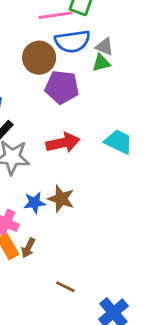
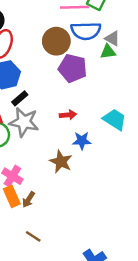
red arrow: (63, 143) -> (68, 115), size x0.6
blue star: (34, 203) -> (82, 141), moved
brown line: (65, 287) -> (33, 236), moved

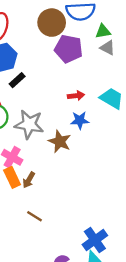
gray triangle: (112, 38) -> (107, 48), moved
red arrow: (68, 115) -> (76, 96), moved
gray star: (24, 122) -> (29, 124), moved

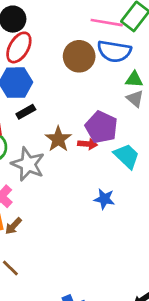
purple pentagon: (69, 49) -> (101, 127), moved
blue star: (80, 120) -> (104, 199), moved
brown star: (60, 142) -> (58, 139), moved

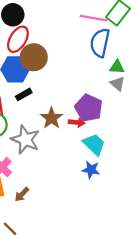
blue semicircle: (114, 51) -> (100, 43), turned 92
brown circle: (79, 56) -> (34, 57), moved
cyan trapezoid: (127, 156) -> (94, 144), moved
brown arrow: (13, 226) -> (22, 194), moved

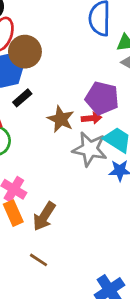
gray star: (25, 140) -> (90, 149), moved
brown arrow: (22, 194) -> (44, 216), size x1.5

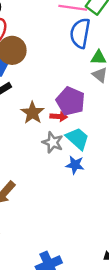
gray star: (90, 149) -> (53, 142), size x0.7

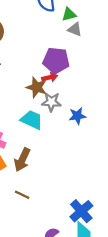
brown star: (32, 113) -> (37, 87), moved
cyan trapezoid: (77, 139) -> (32, 120), moved

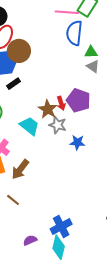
purple pentagon: (56, 61) -> (78, 100), moved
red arrow: (50, 77) -> (61, 103), turned 72
cyan trapezoid: (32, 120) -> (29, 126), moved

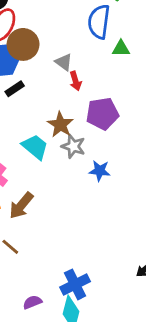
gray triangle: (93, 66) -> (64, 62), moved
purple pentagon: (78, 100) -> (102, 114), turned -30
red arrow: (61, 103) -> (76, 81), moved

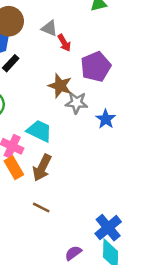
cyan trapezoid: (35, 147) -> (39, 131), moved
blue star: (100, 171) -> (106, 119), turned -30

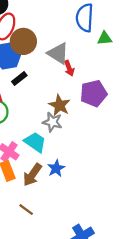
gray triangle: (49, 28) -> (58, 53), size x1.5
gray star: (76, 103) -> (52, 122), moved
blue star: (106, 119) -> (56, 168), moved

